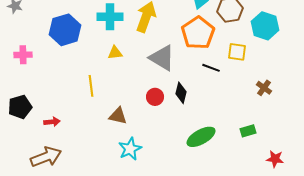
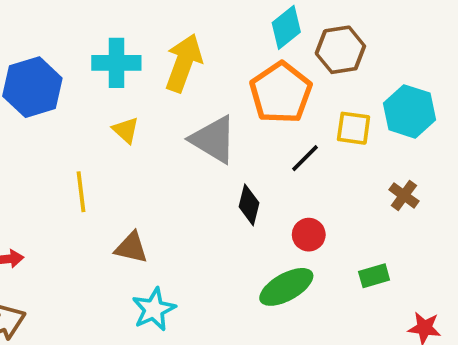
cyan hexagon: (265, 26) -> (410, 111), moved
yellow triangle: (115, 53) -> (126, 130), turned 49
black line: (211, 68) -> (305, 158), turned -66
red circle: (155, 97) -> (309, 235), moved

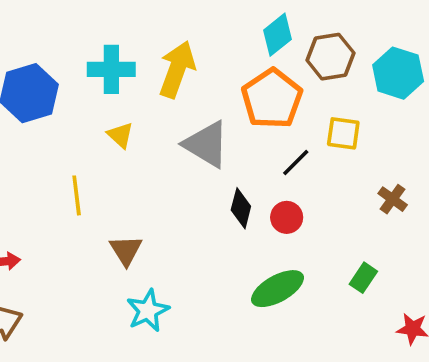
cyan hexagon: (410, 111) -> (398, 73), moved
red circle: (309, 235) -> (287, 217), moved
brown triangle: (131, 248) -> (126, 250), turned 45
green rectangle: (374, 276) -> (363, 278), turned -40

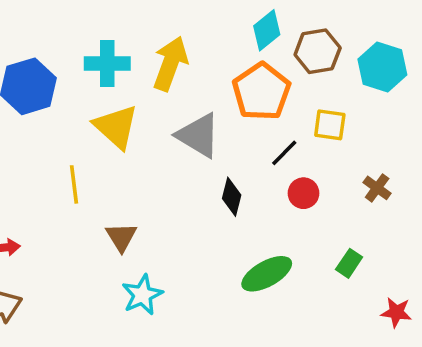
yellow triangle: (120, 135) -> (116, 127), size x1.8
red circle: (287, 217) -> (303, 193), moved

